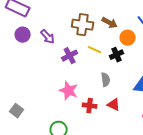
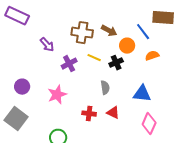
purple circle: (23, 35) -> (22, 87), moved
pink star: (69, 91) -> (57, 95), moved, turned 30
gray square: (17, 111) -> (16, 119), size x1.6

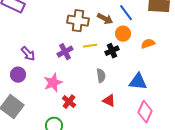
blue line: (143, 32) -> (126, 13), moved
purple arrow: (47, 45) -> (28, 54), moved
yellow line: (94, 58) -> (90, 46), turned -32
red cross: (89, 114) -> (69, 102), moved, turned 32

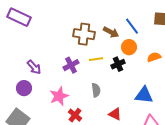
gray semicircle: (101, 76) -> (96, 90), moved

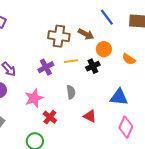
blue line: (132, 26) -> (107, 17), moved
orange semicircle: (154, 57) -> (129, 59), turned -128

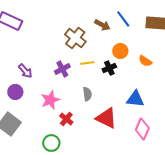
brown arrow: (86, 34) -> (102, 25), moved
brown cross: (59, 36) -> (75, 38), turned 30
red triangle: (90, 116) -> (106, 118), size x1.6

